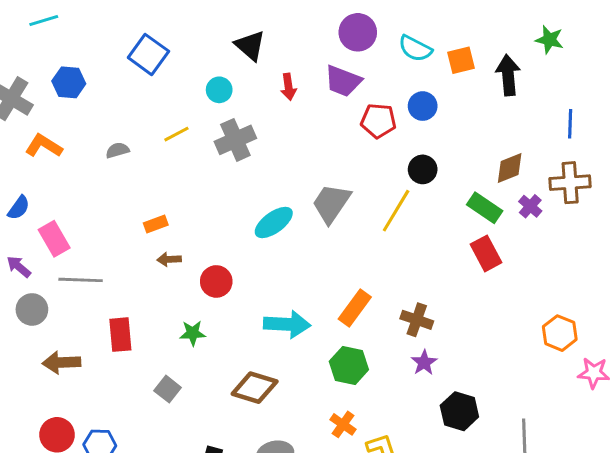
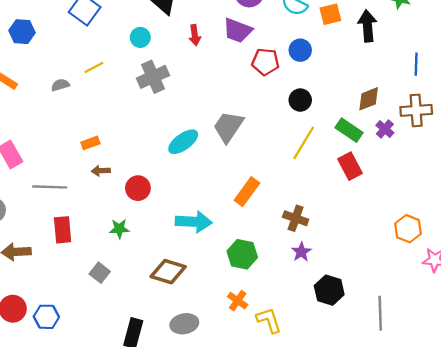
yellow line: (176, 134) -> (94, 68), moved
yellow line: (396, 211) -> (304, 143), moved
gray line: (81, 280) -> (50, 187), moved
orange rectangle: (355, 308) -> (247, 192), moved

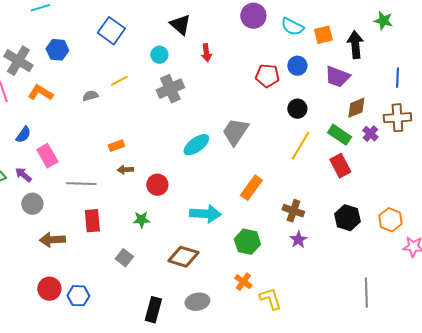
purple trapezoid: (238, 30) -> (337, 77), moved
black hexagon: (329, 290) -> (347, 218), moved

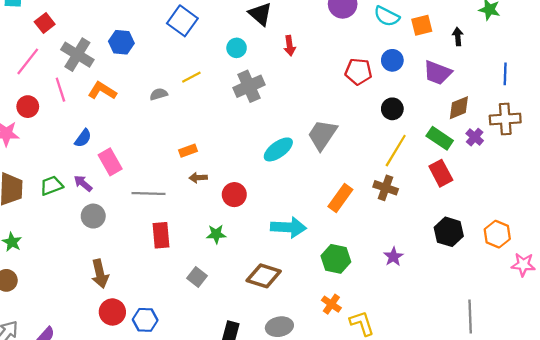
black arrow: (355, 45) -> (458, 37), size x0.6
brown cross: (293, 211) -> (386, 188), moved
brown arrow: (52, 240) -> (100, 274), moved, turned -100

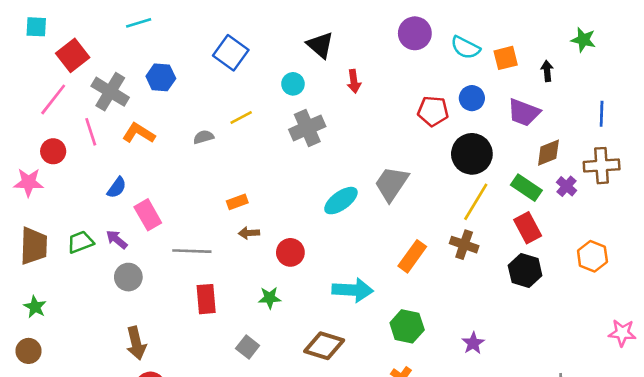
red square: (45, 23) -> (73, 55), size x1.4
black circle: (392, 109) -> (472, 154), size x1.6
black hexagon: (449, 232) -> (525, 271), moved
orange hexagon: (497, 234) -> (592, 256), moved
purple star: (393, 257) -> (473, 343), moved

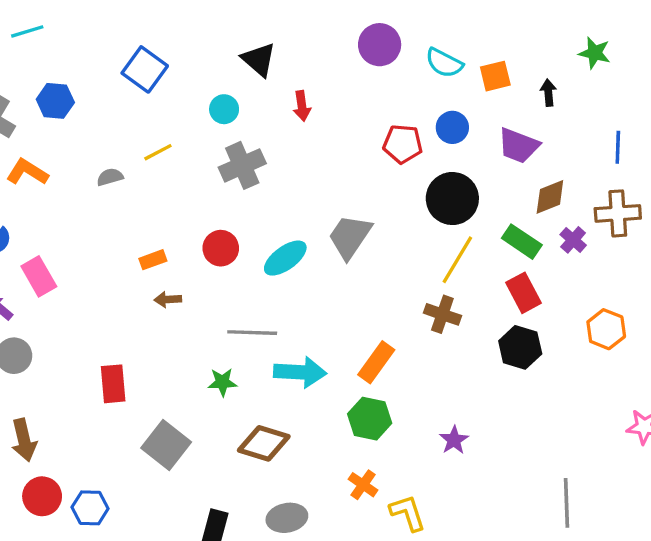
gray line: (192, 251) -> (252, 333), moved
red circle: (290, 252) -> (221, 248), moved
orange rectangle: (412, 256) -> (376, 362), moved
green star: (270, 298) -> (222, 382), moved
gray square: (248, 347) -> (166, 445), size x1.6

